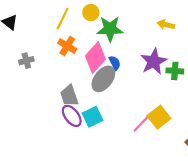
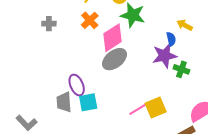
blue semicircle: (115, 63) -> (171, 39), moved
gray trapezoid: (69, 96) -> (64, 102), moved
cyan square: (93, 117) -> (88, 102), moved

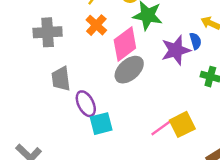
gray cross: (49, 24) -> (48, 32), size x1.6
purple star: (165, 56) -> (176, 50), moved
gray trapezoid: (64, 102) -> (61, 79), moved

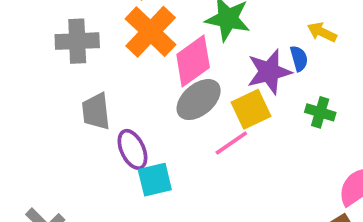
orange cross: (96, 25) -> (151, 32), size x1.6
yellow square: (182, 124) -> (251, 109), moved
pink line: (162, 128) -> (231, 143), moved

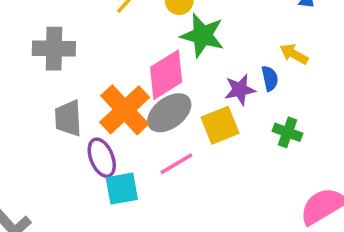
orange cross: (151, 32) -> (125, 110), moved
purple star: (269, 72) -> (240, 90), size x0.7
pink line: (231, 143) -> (176, 164), moved

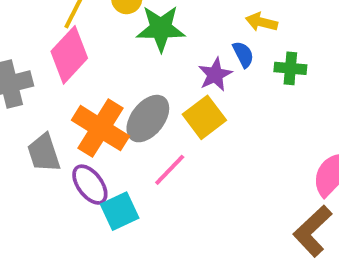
pink diamond: (166, 75) -> (69, 55), moved
green cross: (287, 132) -> (290, 68), moved

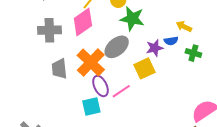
blue semicircle: (243, 54) -> (171, 41), turned 96
gray ellipse: (148, 119) -> (117, 47), moved
purple ellipse: (90, 185) -> (100, 86), moved

